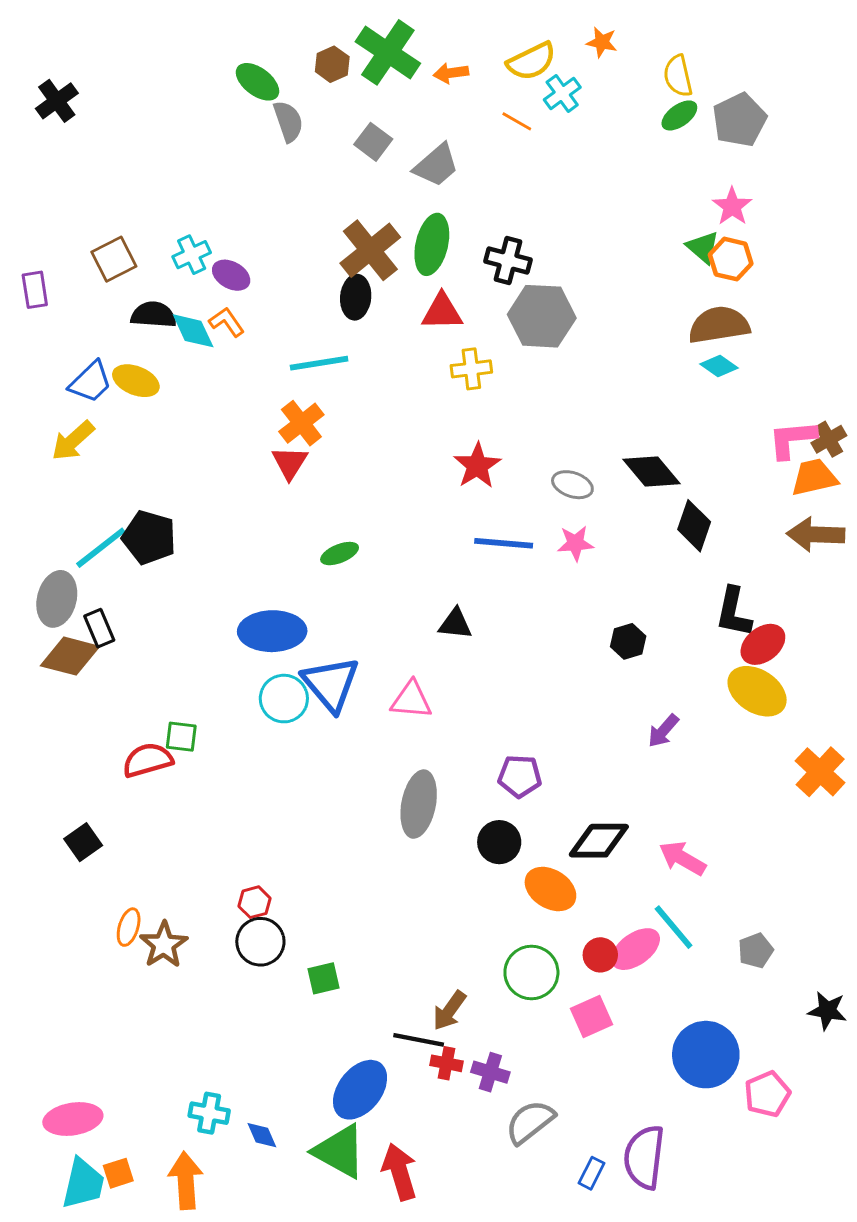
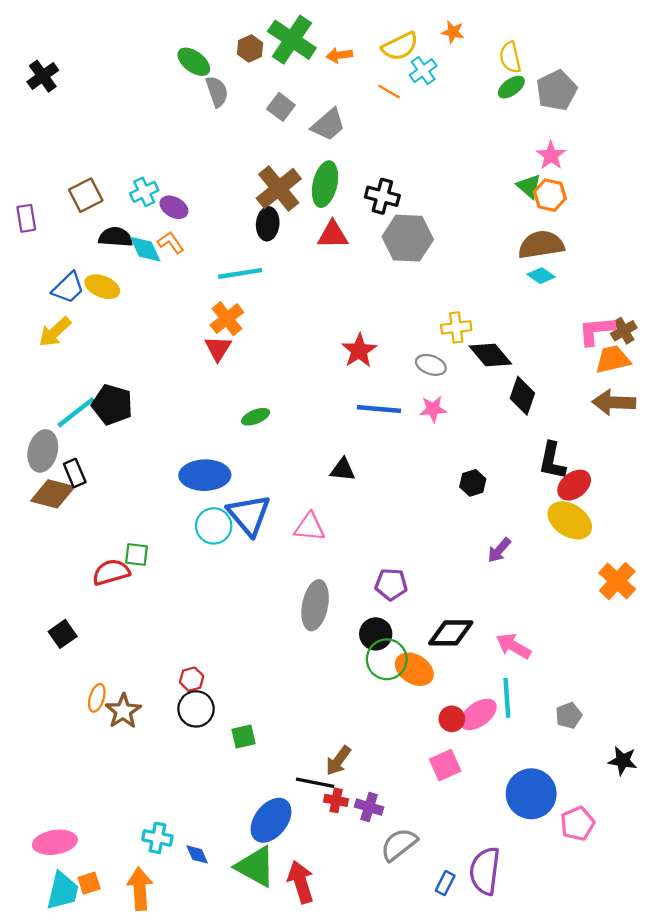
yellow cross: (471, 369) -> (456, 327), moved
cyan line: (674, 927) -> (507, 698), turned 36
green circle: (531, 973) -> (387, 659), moved

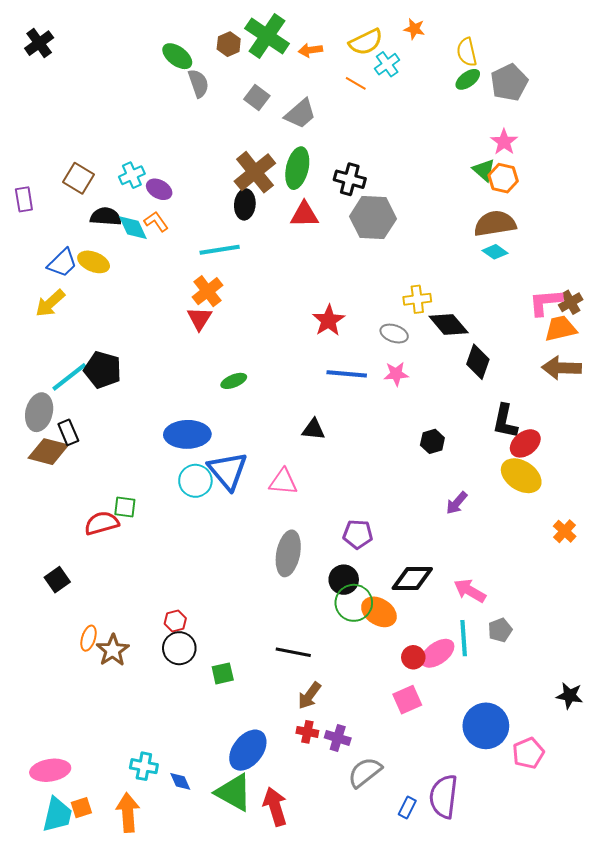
black cross: (43, 76) -> (39, 43), moved
brown square: (86, 195) -> (78, 178), turned -32
orange cross: (617, 581) -> (565, 531), size x0.7
gray pentagon: (569, 716) -> (500, 630), moved
black line: (315, 783) -> (293, 652), moved

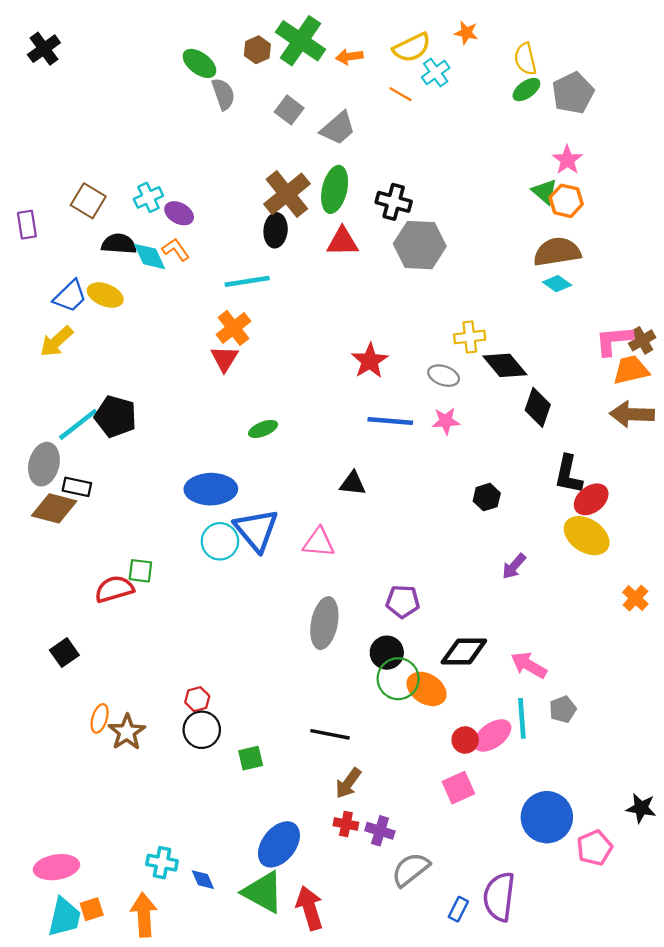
black rectangle: (68, 432) -> (77, 487), turned -55
black star: (570, 696) -> (641, 808), moved

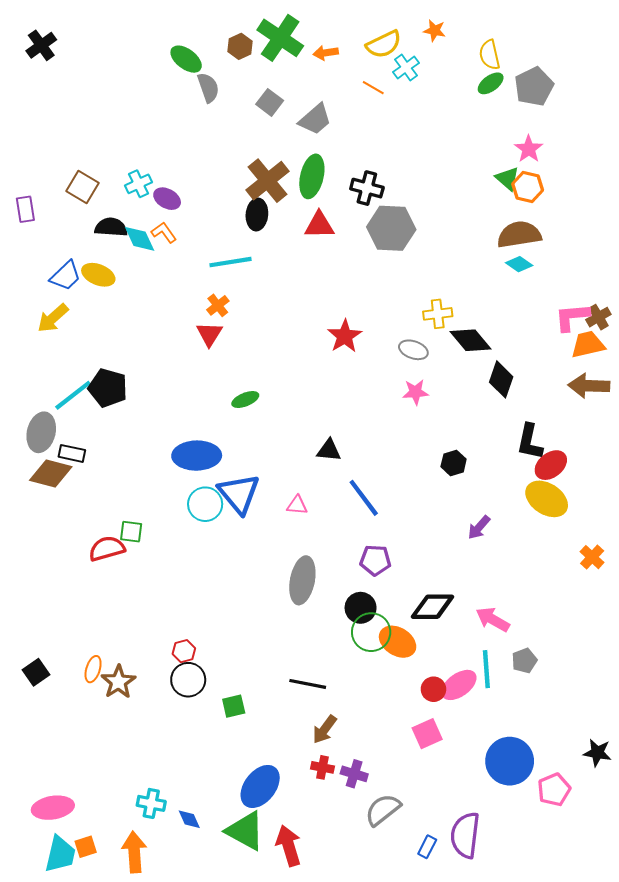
orange cross: (234, 328) -> (218, 305), size x0.7
blue line: (390, 421) -> (364, 498), moved, turned 48
pink triangle: (319, 542) -> (297, 505), size x0.7
black square: (64, 653) -> (36, 672), moved

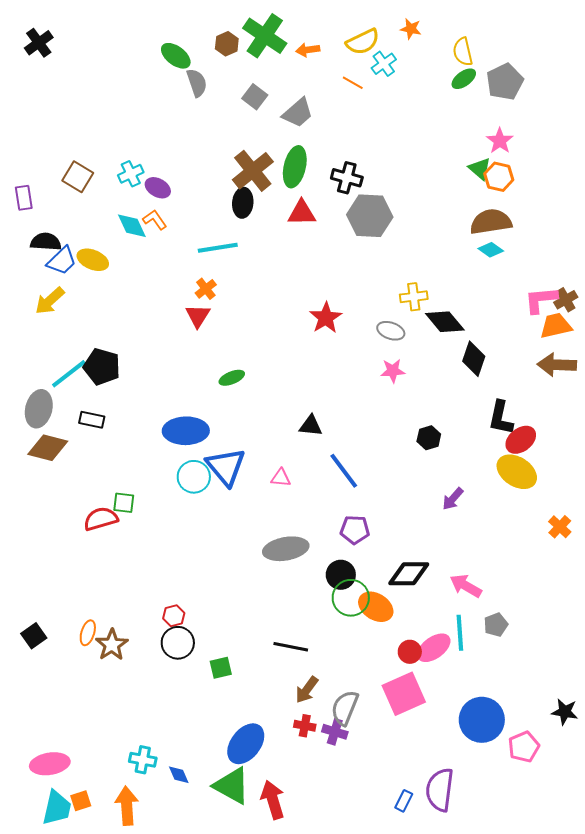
black semicircle: (111, 227) -> (46, 242), moved
black rectangle: (72, 453) -> (92, 420), moved
gray ellipse: (302, 580) -> (286, 549), turned 69
pink square: (427, 734) -> (404, 694), size x1.5
gray semicircle: (383, 810) -> (345, 708), moved, turned -30

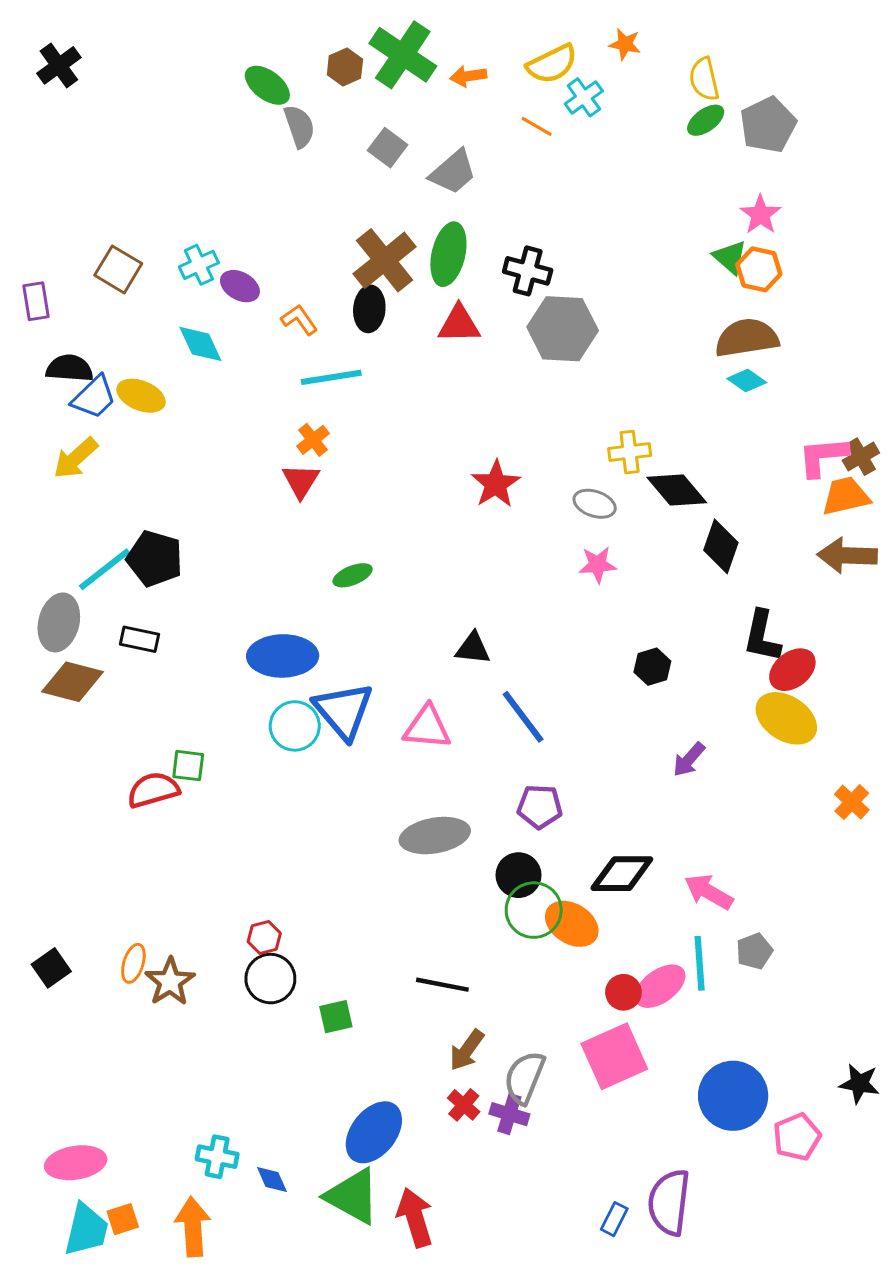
orange L-shape: (155, 220) -> (299, 320), moved
pink triangle: (281, 478) -> (427, 727), size x1.6
red cross: (305, 726) -> (464, 1105), turned 30

